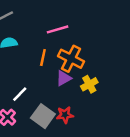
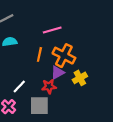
red star: (65, 115) -> (49, 86), moved
gray square: (43, 116) -> (39, 106), turned -36

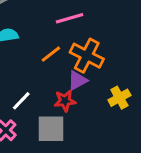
orange line: (39, 54) -> (51, 54), turned 40
yellow cross: (80, 78) -> (119, 98), moved

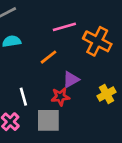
orange cross: (87, 56) -> (97, 41), moved
white line: (21, 101) -> (23, 97), turned -60

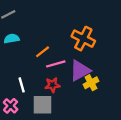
pink line: (64, 27) -> (56, 64), moved
purple triangle: (71, 80) -> (80, 71), moved, size x1.5

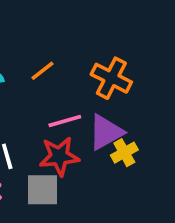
orange line: (43, 52) -> (43, 71), moved
red star: (52, 85) -> (59, 156), size x1.5

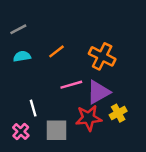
yellow cross: (124, 153) -> (118, 113), moved
red star: (59, 156) -> (89, 118), moved

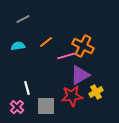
gray line: (18, 29) -> (23, 19), moved
pink line: (71, 85) -> (66, 56), moved

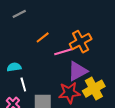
cyan semicircle: (18, 46) -> (14, 67), moved
orange cross: (83, 46) -> (81, 42), turned 35
yellow cross: (96, 92) -> (94, 89), size x1.5

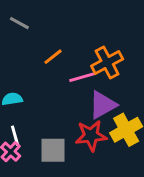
gray line: (19, 14) -> (19, 23), turned 56
white line: (23, 84) -> (15, 136), moved

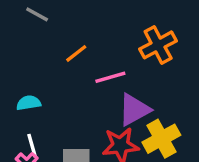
orange cross: (107, 63) -> (158, 45), moved

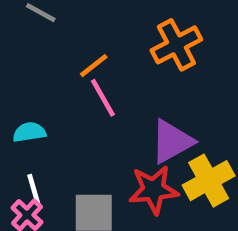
orange cross: (158, 45) -> (176, 45), moved
pink line: (110, 77) -> (103, 98), moved, turned 76

